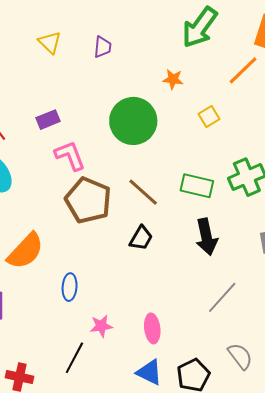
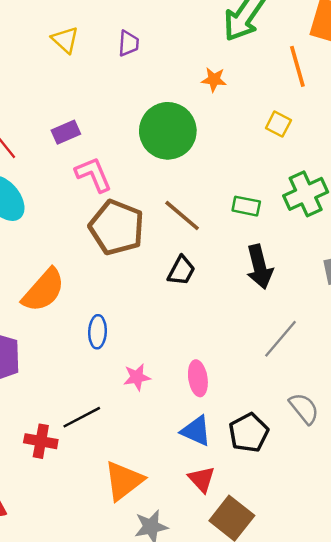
orange line: (243, 70) -> (297, 66), turned -60
yellow square: (209, 117) -> (278, 124), moved, turned -30
green rectangle: (197, 186) -> (246, 206), size x0.7
black line: (74, 358) -> (82, 417), moved, turned 36

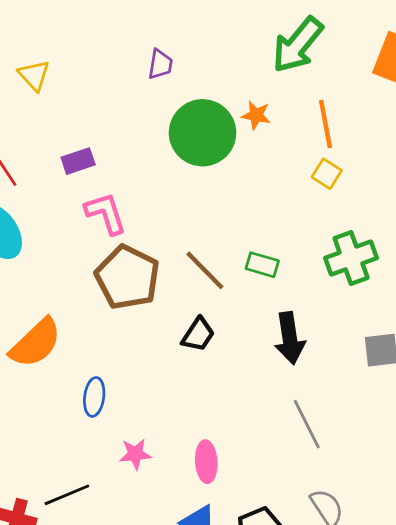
yellow triangle: (65, 40) -> (34, 75), moved
orange line: (297, 66) -> (326, 124), moved
green circle: (168, 131) -> (203, 133), moved
green rectangle: (246, 206) -> (262, 265), moved
gray line: (280, 339) -> (307, 424), turned -72

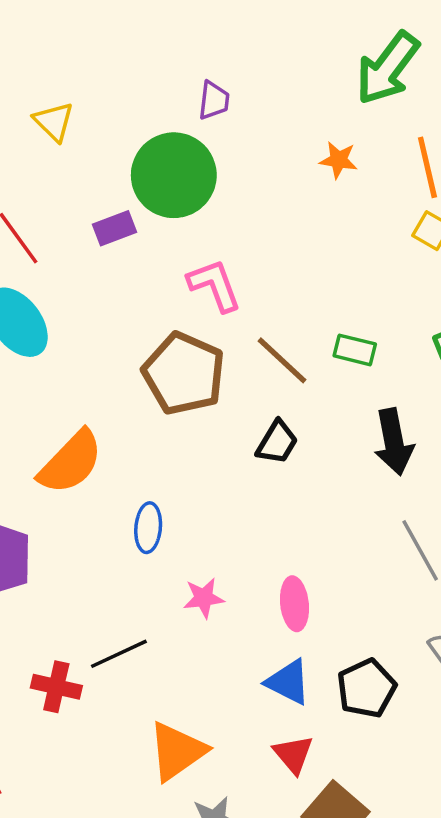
green circle: (203, 133) -> (174, 175), moved
pink L-shape: (106, 213) -> (214, 285), moved

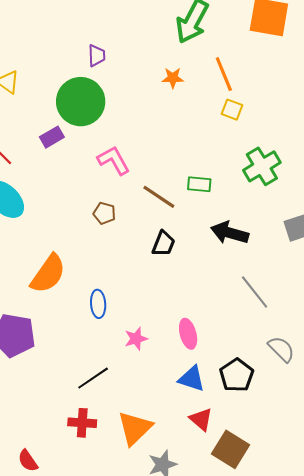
brown pentagon: (184, 374) -> (104, 213), size x0.5
black arrow: (394, 442) -> (230, 233), turned 126
red cross: (56, 687) -> (82, 423), moved

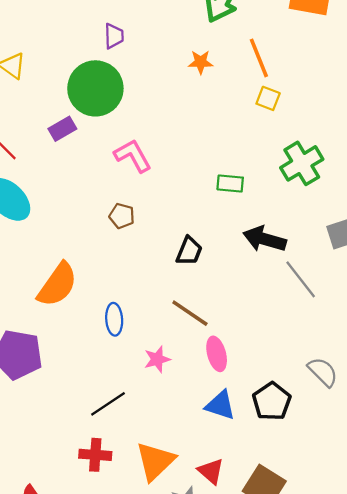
brown line: (159, 197) -> (190, 313), moved
gray line: (255, 292) -> (301, 279), moved
red triangle: (201, 419) -> (211, 471), moved

